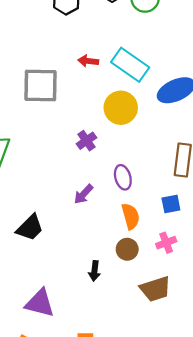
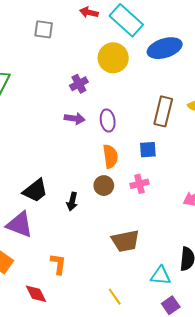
gray square: (41, 86) -> (44, 29), size x0.6
purple arrow: (84, 194) -> (75, 119), moved, turned -132
black trapezoid: (30, 228) -> (35, 191), moved
brown trapezoid: (155, 289) -> (125, 241), moved

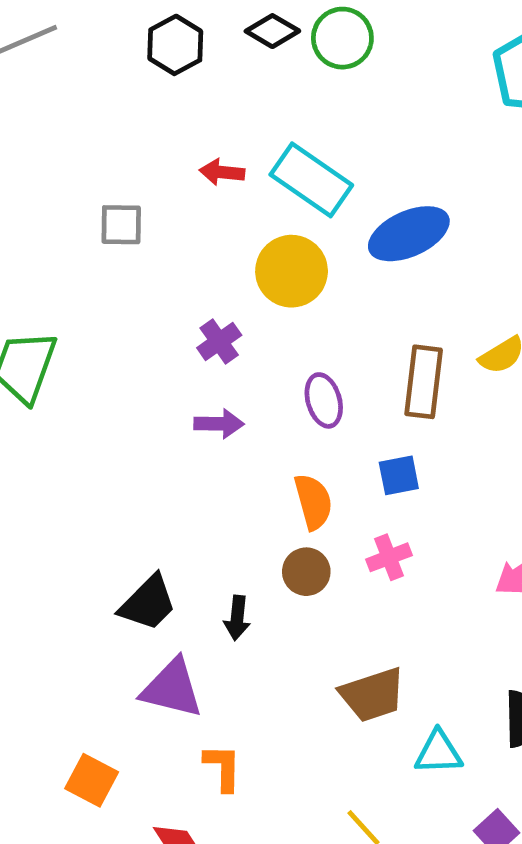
purple ellipse: (108, 121) -> (324, 400), moved
purple triangle: (20, 225) -> (172, 688), moved
cyan triangle: (161, 276) -> (438, 752), moved

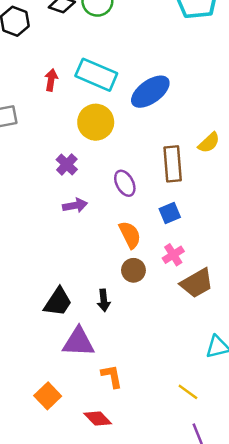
red arrow: (222, 172) -> (51, 80), turned 105
brown trapezoid: (373, 695) -> (197, 283), moved
orange square: (92, 780) -> (48, 396), turned 30

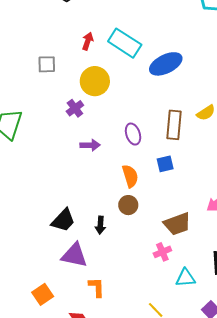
yellow circle: (96, 122) -> (95, 81), moved
purple cross: (67, 164) -> (75, 108), moved
pink cross: (173, 255) -> (162, 252), moved

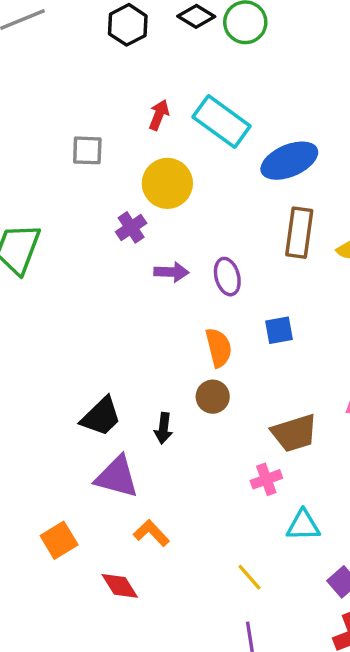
brown rectangle: (174, 125) -> (299, 233), moved
purple arrow: (90, 145) -> (171, 272), moved
orange L-shape: (97, 287) -> (151, 533), turned -45

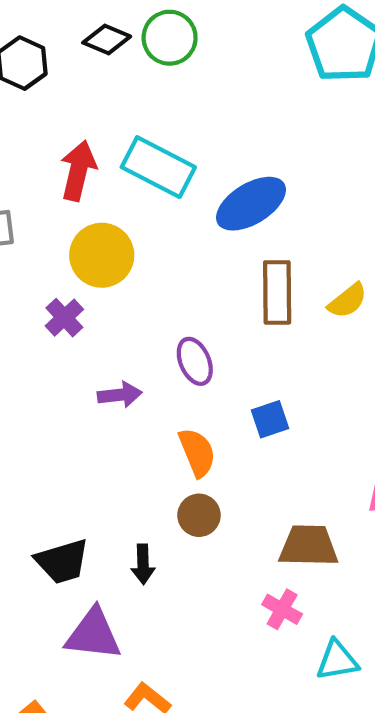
red arrow: (159, 115) -> (78, 171), size x1.5
purple arrow: (171, 272) -> (120, 395), moved
black trapezoid: (101, 417) -> (62, 561), turned 36
brown trapezoid: (294, 433) -> (308, 546), turned -153
pink cross: (266, 479) -> (282, 609), turned -32

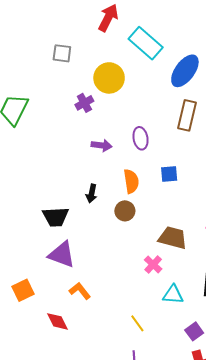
red arrow: (78, 171) -> (108, 18), moved
blue ellipse: (251, 204) -> (185, 71), turned -36
black arrow: (143, 564) -> (92, 194), moved

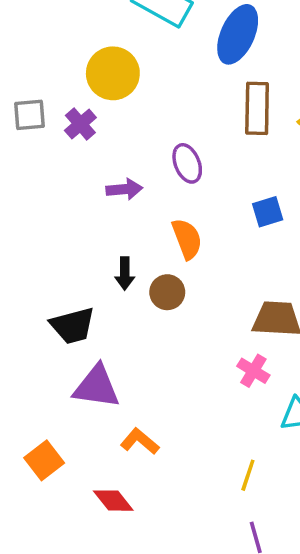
gray square: (62, 53) -> (30, 115), moved
blue square: (169, 174) -> (268, 212), moved
brown circle: (125, 211) -> (167, 292), moved
yellow line: (137, 323) -> (248, 475), turned 66

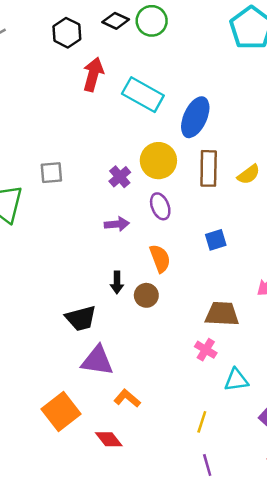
yellow circle: (113, 73) -> (158, 161), moved
purple cross: (80, 124) -> (120, 177), moved
orange square: (44, 460) -> (61, 411), size x1.4

